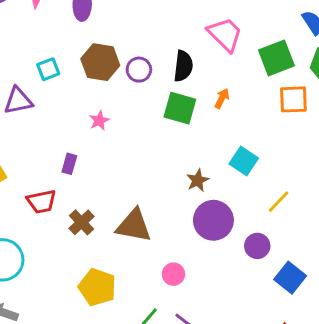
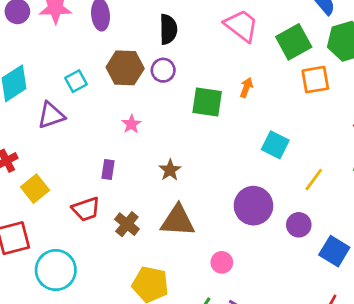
black semicircle: (183, 66) -> (168, 29), moved
brown star: (198, 180) -> (170, 170), moved

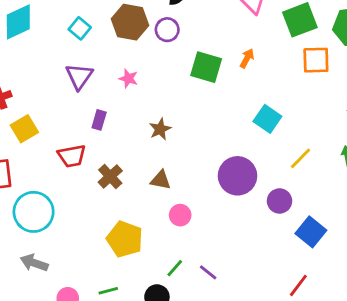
cyan square: (76, 81) -> (80, 28), turned -30
purple triangle: (51, 115) -> (79, 76), moved, turned -44
pink star: (131, 124) -> (128, 78), turned -30
brown triangle: (178, 221) -> (161, 180), size x0.6
pink circle: (222, 262) -> (180, 215), moved

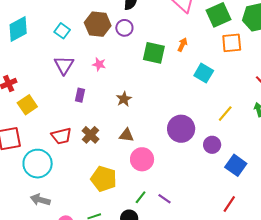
cyan square: (267, 119) -> (204, 73), moved
red trapezoid: (72, 156) -> (61, 136), moved
pink circle: (180, 215) -> (142, 159), size x1.5

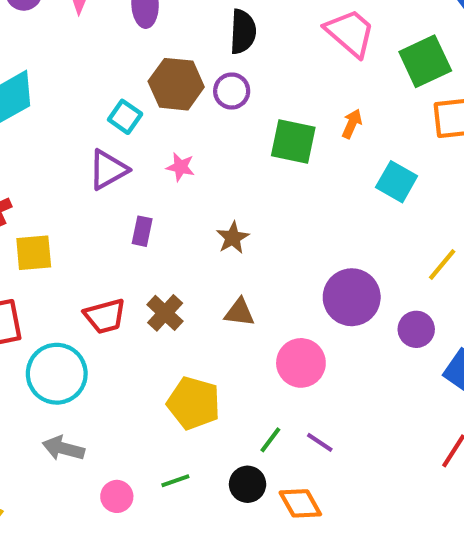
cyan square: (62, 31) -> (125, 117), moved
purple triangle: (64, 65) -> (108, 170), turned 30
yellow square: (27, 105) -> (34, 253), turned 30
pink circle: (142, 159) -> (301, 363), moved

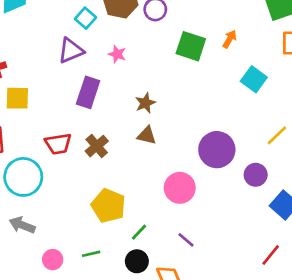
purple rectangle: (142, 231) -> (88, 92), size x1.6
brown triangle: (239, 312) -> (147, 135), moved
green line: (270, 440) -> (139, 232), moved

